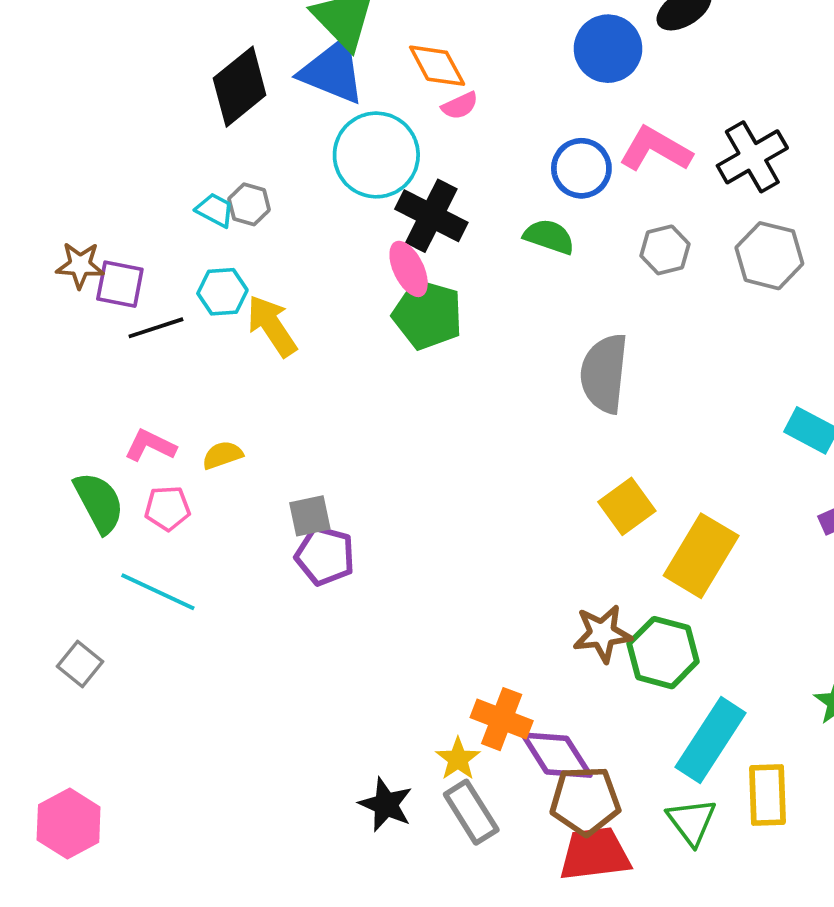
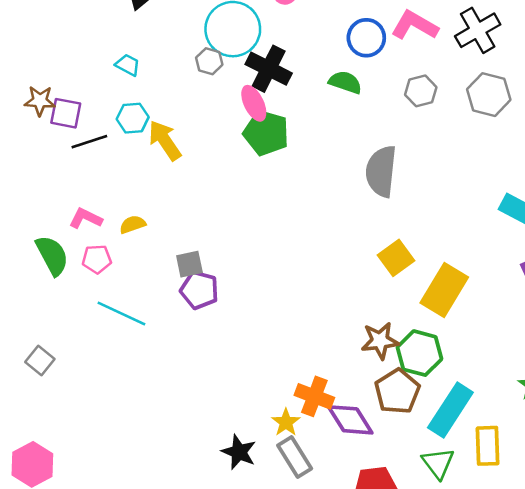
gray hexagon: (249, 204) -> (209, 61), moved
cyan line: (158, 592) -> (121, 314), moved
brown pentagon: (585, 801) -> (397, 391), moved, turned -30

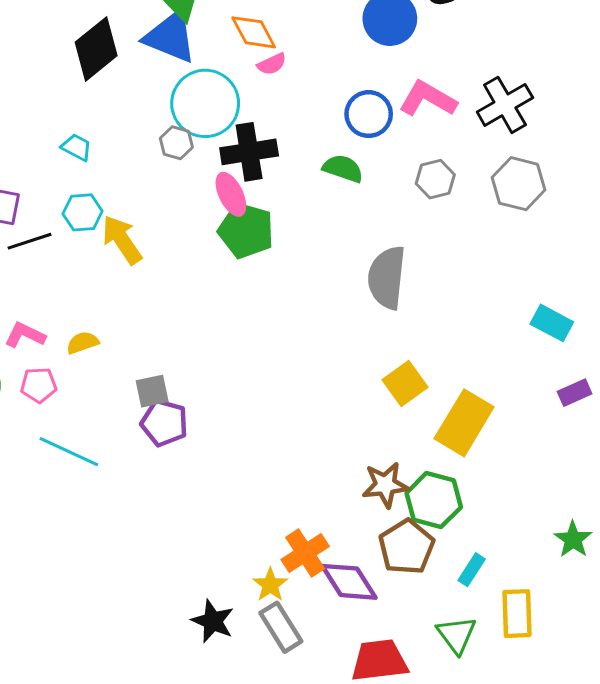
black cross: (269, 69) -> (249, 152), turned -36
orange cross: (314, 396) -> (305, 553), turned 36
cyan rectangle: (450, 410) -> (472, 570), size x0.5

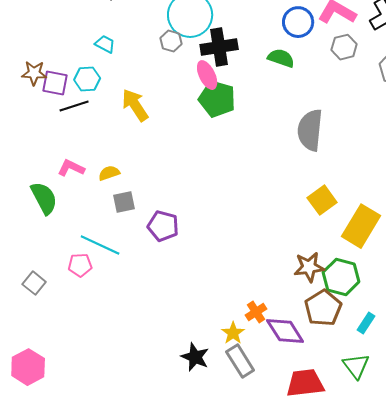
gray hexagon: (435, 179) -> (344, 47), moved
cyan hexagon: (83, 212) -> (87, 79), moved
pink pentagon: (39, 385) -> (80, 265), moved
gray square: (152, 391) -> (124, 202), moved
orange cross: (305, 553) -> (256, 312), size x0.7

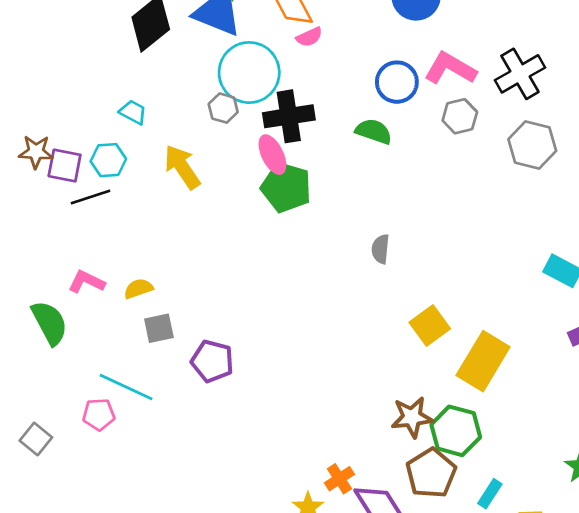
yellow arrow: (135, 105) -> (182, 167), moved
gray semicircle: (310, 130) -> (380, 249), moved, size x0.5

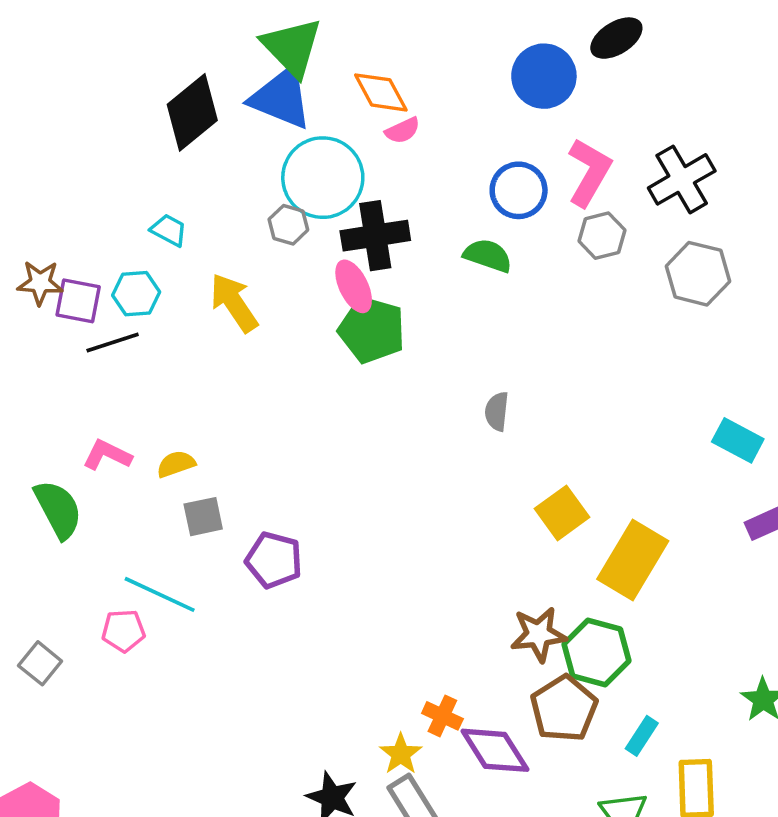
pink L-shape: (450, 68) -> (589, 172), turned 90
orange cross: (339, 479) -> (442, 716), turned -32

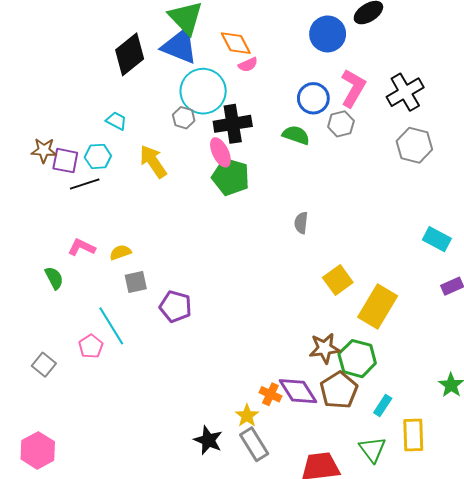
gray hexagon: (602, 236) -> (341, 124), moved
green semicircle: (58, 509) -> (54, 278), size x0.7
cyan line: (160, 594) -> (111, 326), turned 33
pink pentagon: (123, 631) -> (91, 346), turned -30
purple diamond: (495, 750) -> (298, 391), moved

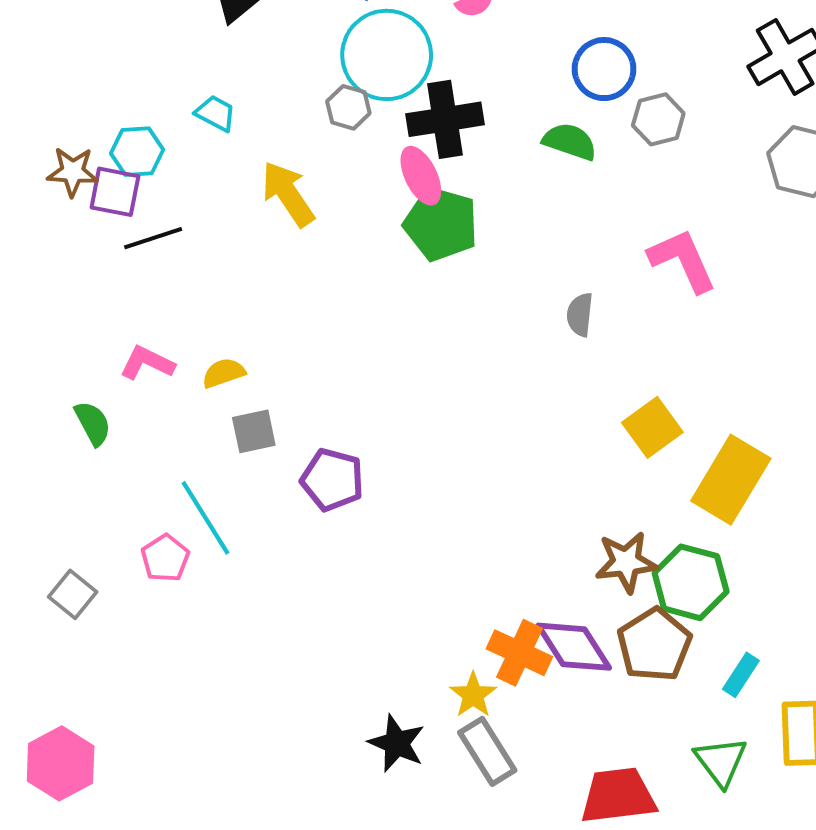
pink L-shape: (353, 88) -> (683, 260), moved, turned -54
cyan hexagon: (98, 156) -> (137, 152), moved
orange cross: (270, 394) -> (519, 653), size x1.4

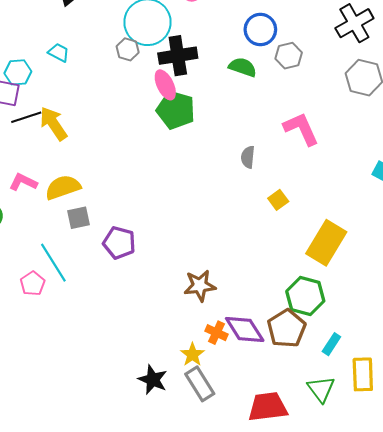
yellow arrow: (288, 194) -> (53, 124), moved
yellow semicircle: (224, 373) -> (63, 187), size x1.6
yellow square: (652, 427) -> (278, 200), moved, size x0.7
brown star: (626, 562) -> (200, 286), moved
orange cross: (519, 653) -> (216, 333), size x0.7

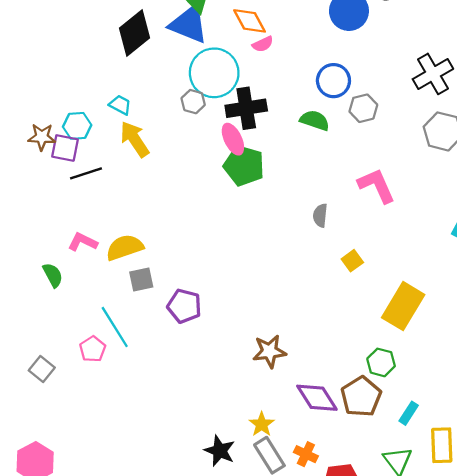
yellow arrow: (53, 124) -> (135, 139), moved
green hexagon: (305, 296) -> (381, 362), size x0.7
orange cross: (216, 333) -> (306, 454), moved

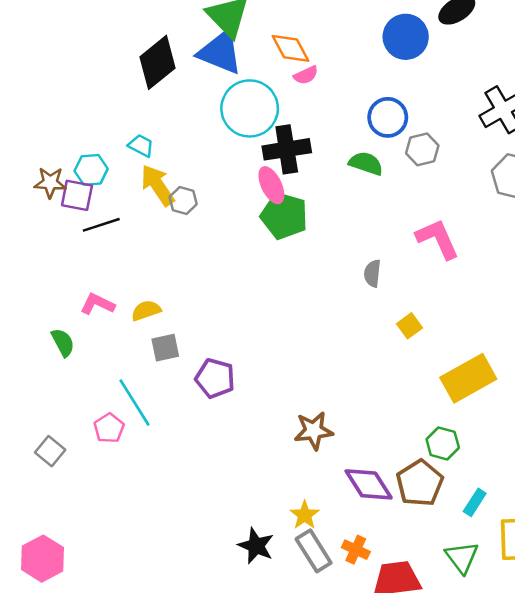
gray hexagon: (193, 102) -> (183, 201), moved
yellow semicircle: (125, 247) -> (146, 310), size x0.7
yellow rectangle: (403, 306) -> (468, 378), turned 30

